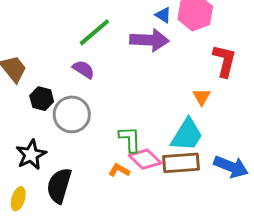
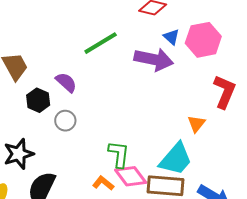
purple semicircle: (84, 69) -> (66, 82), moved
gray circle: (72, 114) -> (65, 121), size x0.6

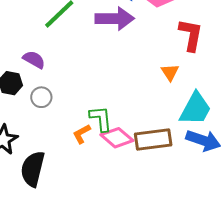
cyan trapezoid: (176, 159) -> (195, 109), moved
orange L-shape: (103, 183) -> (82, 134), moved, turned -55

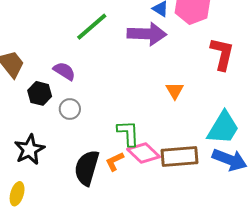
orange triangle: (170, 72) -> (175, 91), moved
orange L-shape: (82, 134) -> (115, 161), moved
black semicircle: (33, 169) -> (87, 168), moved

